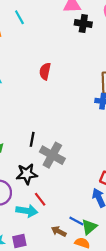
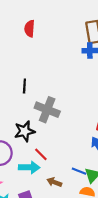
black line: (32, 139) -> (24, 86), moved
brown arrow: (59, 231) -> (54, 182), moved

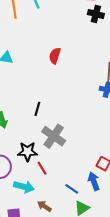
red line: (41, 154) -> (42, 168), moved
blue line: (79, 171) -> (72, 189), moved

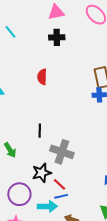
black cross: (96, 14) -> (57, 37), moved
blue line: (72, 189) -> (61, 196), moved, turned -32

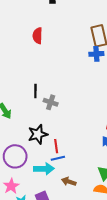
gray cross: (62, 152) -> (51, 102), moved, size x0.6
red line: (59, 184) -> (56, 146), turned 40

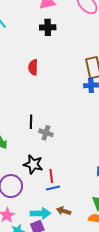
black star: (38, 134) -> (33, 164), turned 30
cyan arrow: (44, 169) -> (40, 213), moved

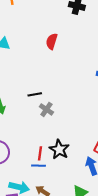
black line: (31, 122) -> (35, 94), turned 64
black star: (33, 164) -> (59, 149), moved

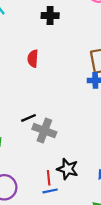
gray cross: (46, 109) -> (44, 131), size x1.5

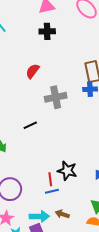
red semicircle: (33, 59) -> (33, 71), turned 35
gray cross: (44, 131) -> (56, 97), moved, turned -30

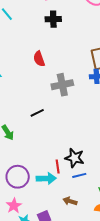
red semicircle: (33, 71) -> (39, 59), turned -56
blue line: (52, 191) -> (79, 175), moved
cyan arrow: (39, 216) -> (46, 178), moved

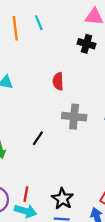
black line: (37, 113) -> (38, 138), turned -48
red line: (58, 167) -> (26, 194), moved

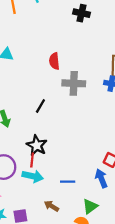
red semicircle: (58, 81) -> (54, 61), moved
black star: (63, 199) -> (37, 145), moved

